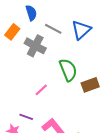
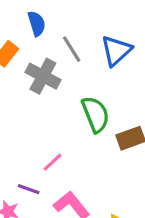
gray line: (53, 29) -> (72, 49), turned 30
pink line: (41, 90) -> (53, 162), moved

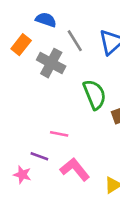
blue semicircle: (37, 24) -> (46, 20), turned -54
pink line: (53, 162) -> (59, 134), turned 54

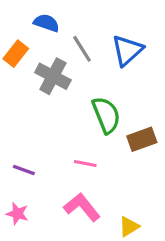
pink line: (59, 134) -> (85, 163), moved
purple line: (39, 156) -> (24, 170), moved

